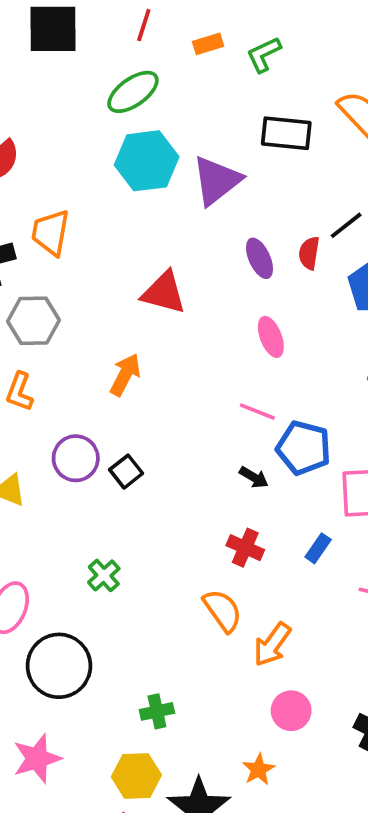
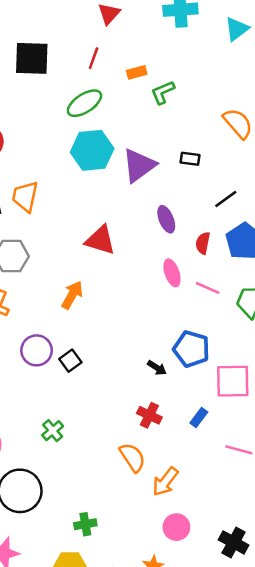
green L-shape: (264, 54) -> (163, 92), moved
black rectangle: (286, 133) -> (190, 159), moved, size x0.6
red semicircle: (309, 253) -> (203, 243), moved
pink line: (257, 412) -> (208, 288), moved

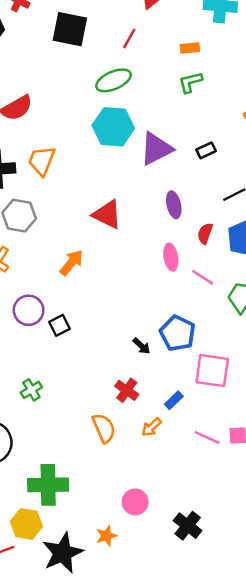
orange rectangle: (137, 72) -> (190, 48), moved
black rectangle: (190, 159) -> (206, 150), turned -42
orange arrow: (165, 482) -> (152, 427), moved, size x0.7
green cross: (85, 524) -> (48, 485), size x1.8

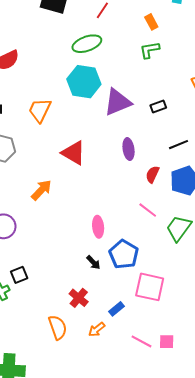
orange rectangle: (190, 48) -> (151, 22), turned 63
orange trapezoid: (42, 161) -> (40, 110), moved
pink ellipse: (171, 257) -> (98, 227), moved
black square: (59, 325) -> (19, 275), moved

